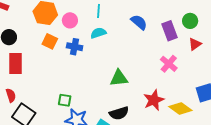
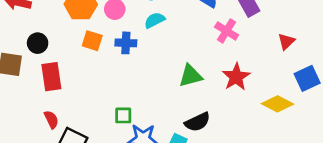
red triangle: (195, 44) -> (286, 41), moved
pink cross: (169, 64) -> (227, 31), moved
red star: (154, 100) -> (236, 77), moved

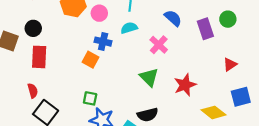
pink cross: (227, 31) -> (159, 45), moved
orange square: (92, 41) -> (91, 60), moved
green triangle: (191, 76) -> (149, 77), turned 48

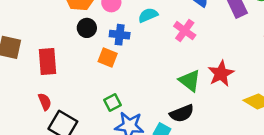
black circle: (33, 28) -> (87, 28), moved
green triangle: (149, 77) -> (190, 81), moved
green square: (90, 98) -> (112, 103), turned -32

